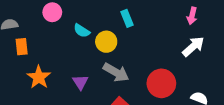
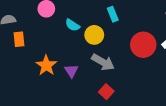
orange star: (39, 77) -> (46, 65), moved
red circle: (161, 83) -> (143, 45), moved

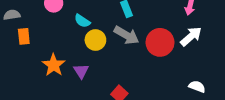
yellow circle: (94, 35) -> (95, 40), moved
gray arrow: (103, 62) -> (127, 35), moved

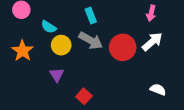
orange star: (54, 65) -> (22, 51), moved
purple triangle: (81, 71) -> (57, 75), moved

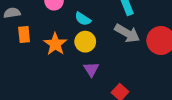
yellow circle: (61, 45) -> (85, 42), moved

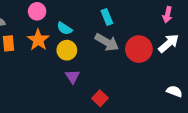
orange star: (55, 44) -> (38, 40), moved

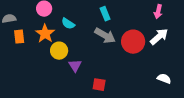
yellow circle: (67, 50) -> (59, 51), moved
red square: (100, 98) -> (99, 85), turned -32

